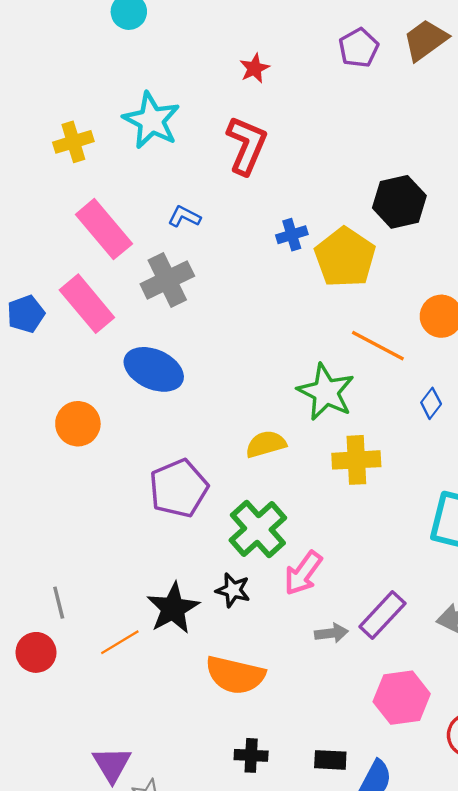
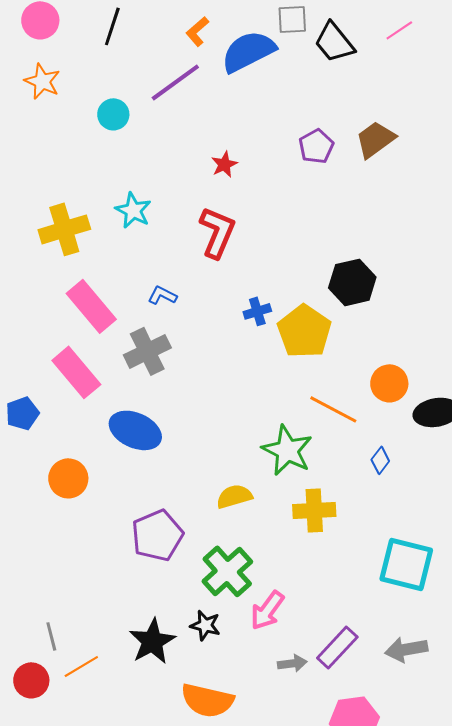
cyan star: (151, 120) -> (133, 210), size x0.7
yellow cross: (73, 142) -> (64, 229), size x1.4
blue pentagon: (26, 314) -> (22, 413), moved
orange line: (120, 642) -> (81, 666), moved

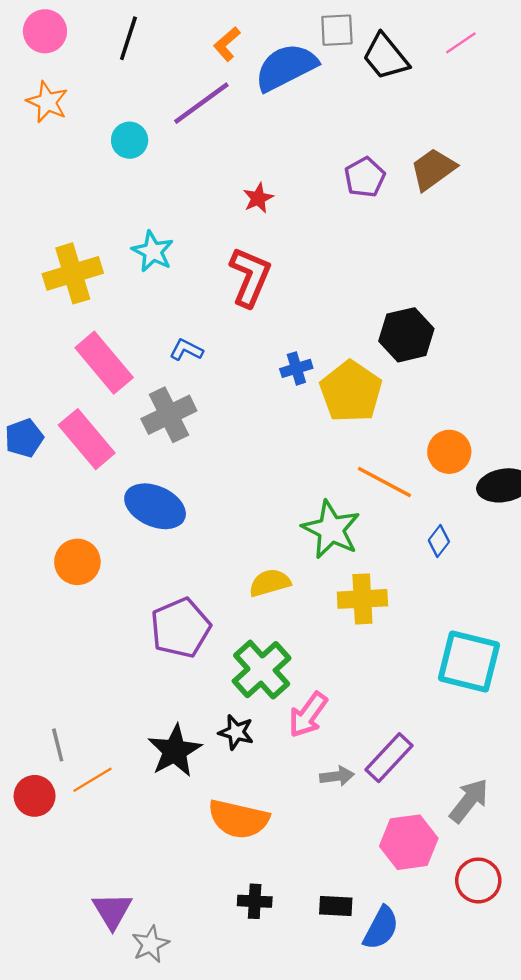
blue pentagon: (22, 413) -> (24, 438), moved
gray arrow: (406, 649) -> (469, 801), moved, turned 138

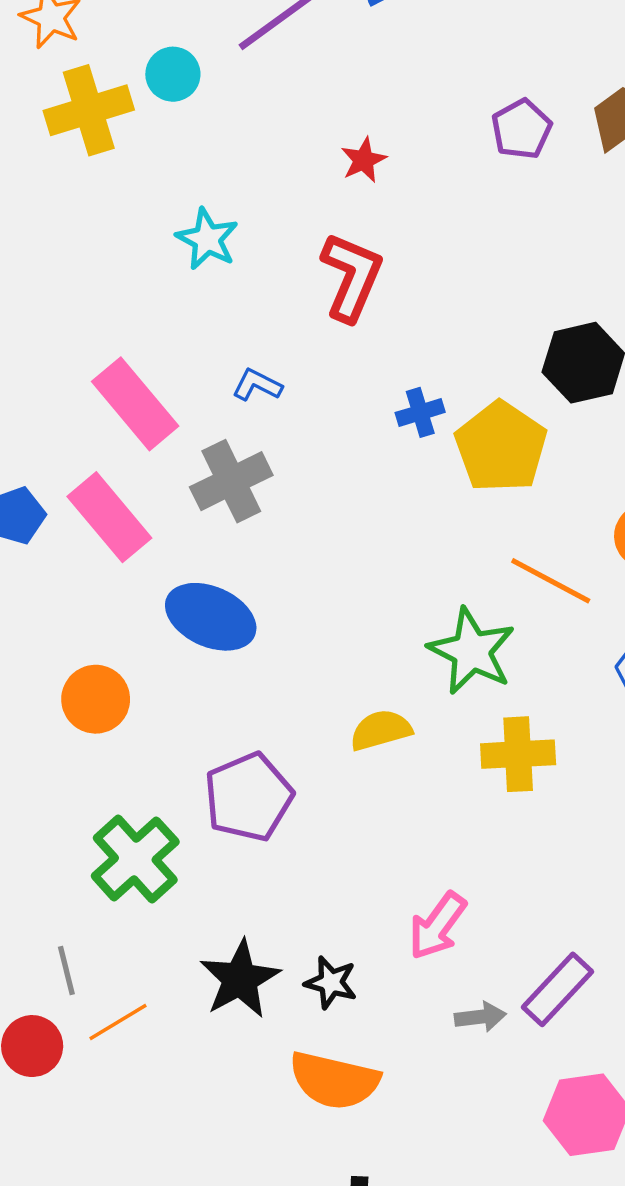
yellow cross: (73, 273) -> (89, 110), moved
green cross: (262, 670) -> (135, 859), moved
black star: (236, 732) -> (331, 983), moved

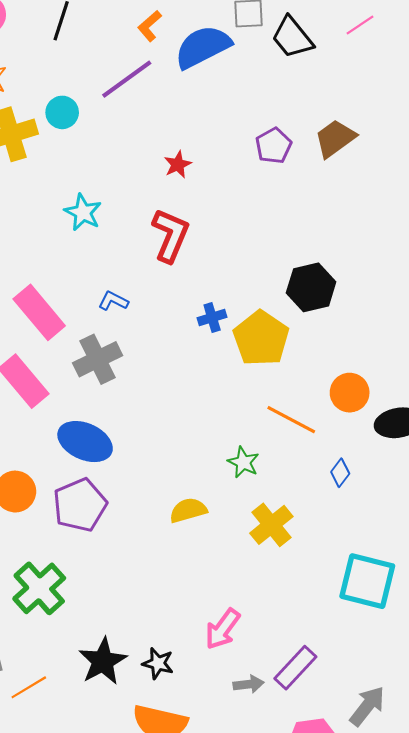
green star: (472, 651) -> (243, 462), size x0.6
yellow cross: (518, 754) -> (271, 525), turned -36
purple pentagon: (248, 797) -> (80, 505), moved

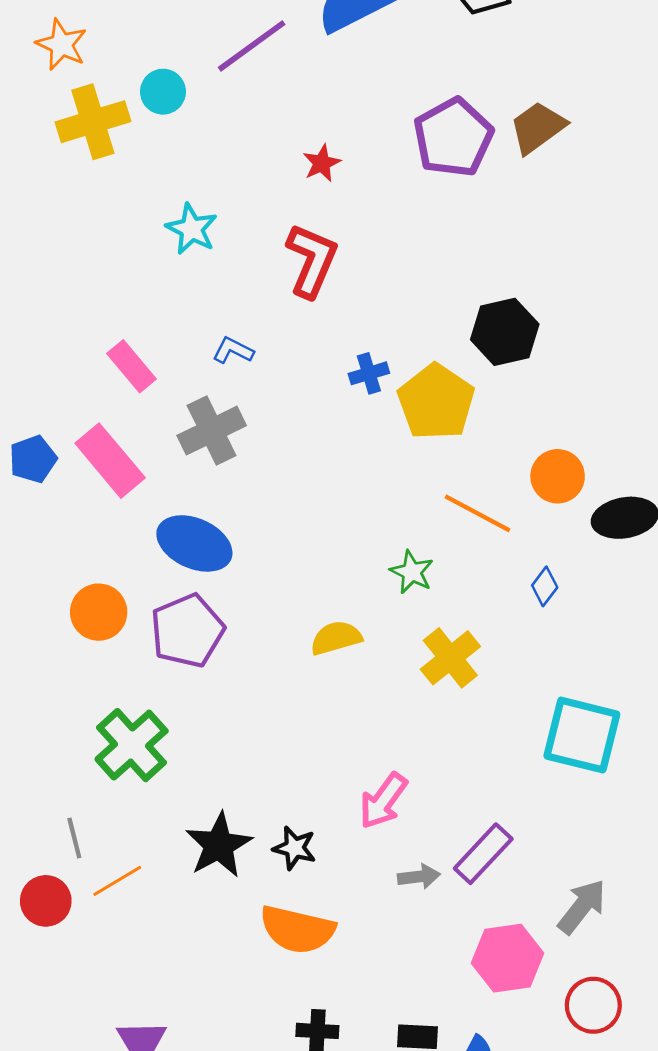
purple pentagon: (274, 146) -> (453, 137), size x1.6
pink rectangle: (39, 312) -> (132, 366), size x0.7

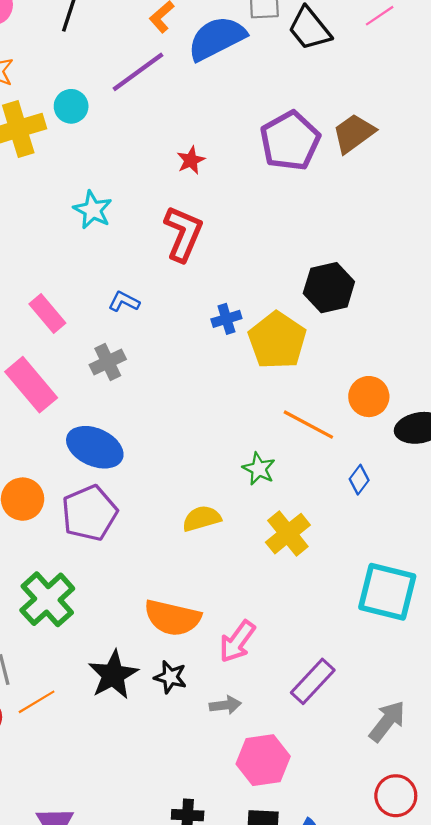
gray cross: (212, 431) -> (108, 362), size x0.7
gray arrow: (419, 877) -> (225, 705), moved
orange semicircle: (297, 929) -> (172, 618), moved
pink hexagon: (508, 958) -> (263, 760), moved

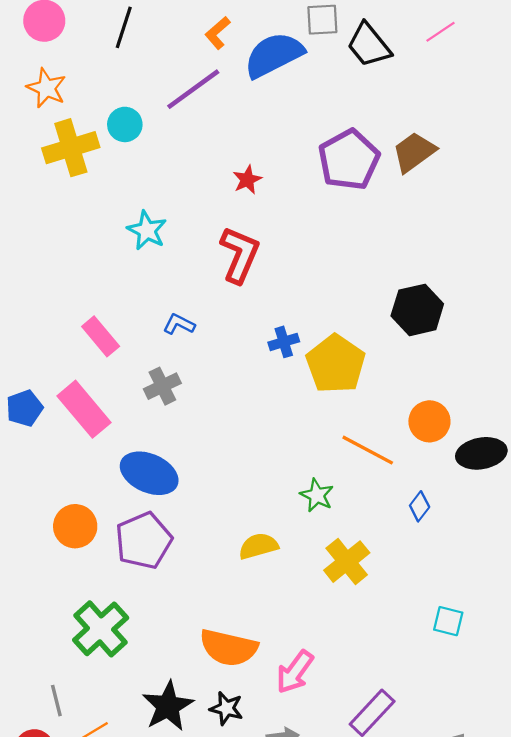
black hexagon: (329, 288) -> (417, 310), moved
cyan square: (387, 592) -> (448, 621), size x0.5

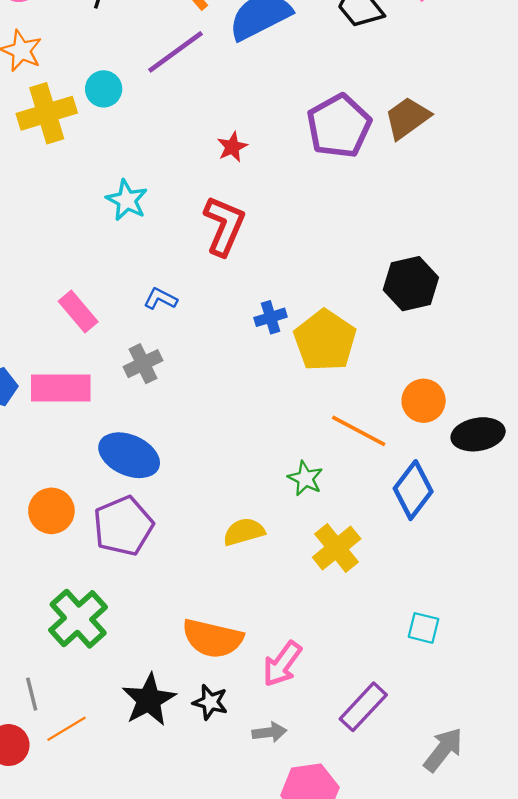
pink rectangle: (84, 409) -> (61, 388), turned -50
blue diamond: (420, 506) -> (413, 490), size x1.8
cyan square: (448, 621) -> (424, 628), moved

